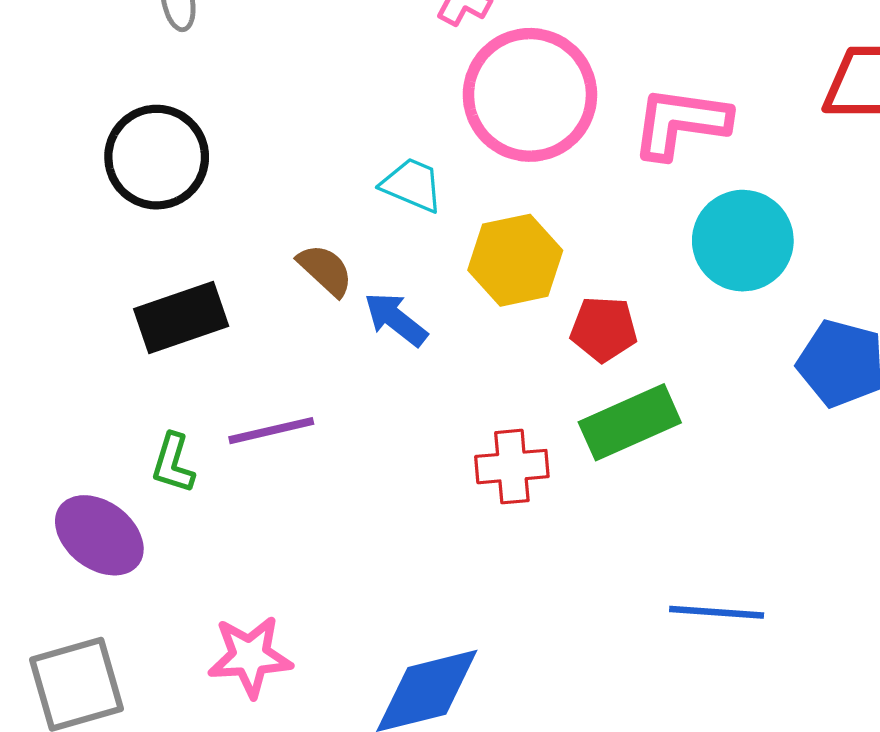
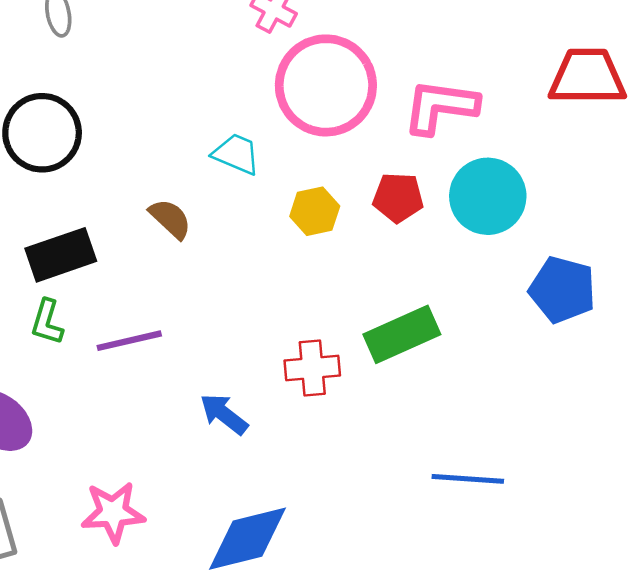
yellow hexagon: (515, 260) -> (315, 211), size x0.7
blue arrow: (396, 319) -> (224, 414), moved
red pentagon: (604, 329) -> (398, 197), moved
green L-shape: (173, 463) -> (47, 322), moved

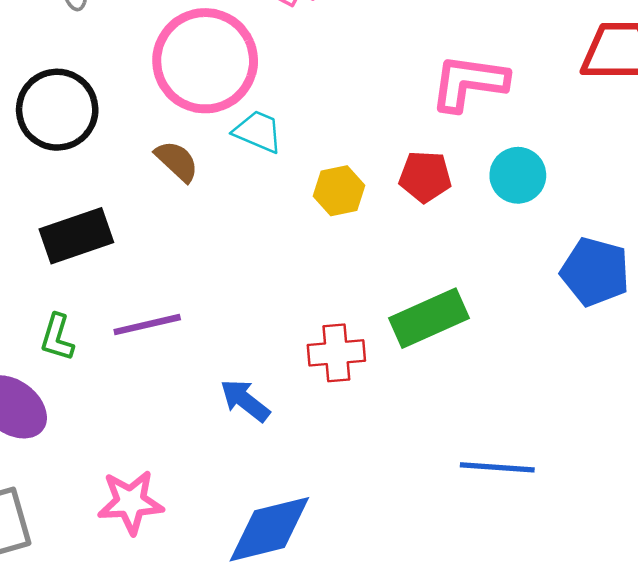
pink circle: (326, 85) -> (205, 61), moved
cyan circle: (488, 196) -> (518, 175), size x0.7
brown semicircle: (170, 219) -> (177, 161), moved
green L-shape: (47, 322) -> (57, 337), moved

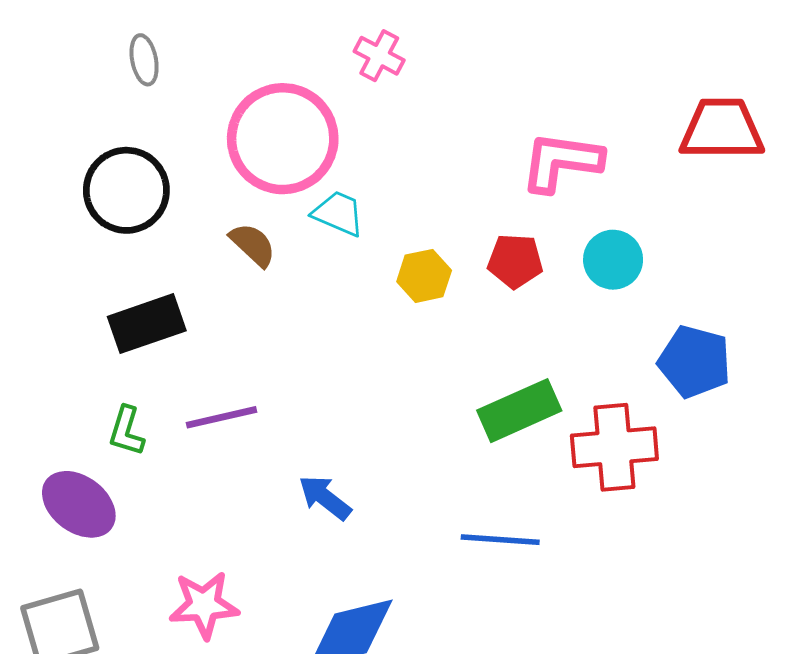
red cross: (336, 353) -> (614, 447), moved, size x1.4
blue line: (497, 467) -> (500, 540), moved

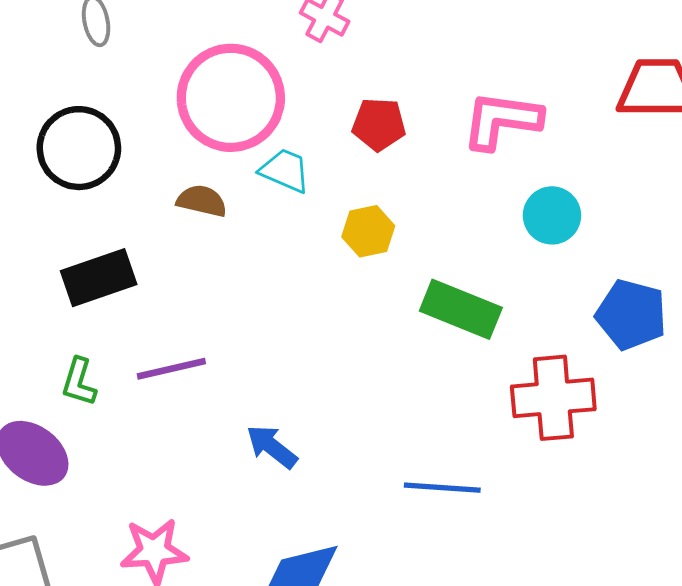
brown semicircle: (253, 245) -> (202, 201), turned -30
red pentagon: (515, 261) -> (379, 124), moved
green rectangle: (519, 411) -> (461, 309), moved, turned 46

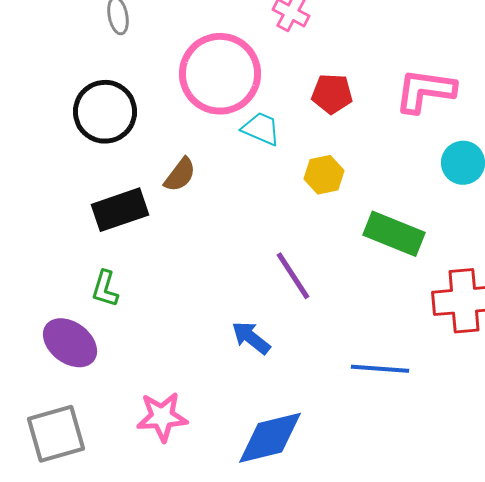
brown semicircle: (202, 201) -> (180, 175), moved, turned 114
purple line: (171, 369) -> (293, 276), moved, turned 70

